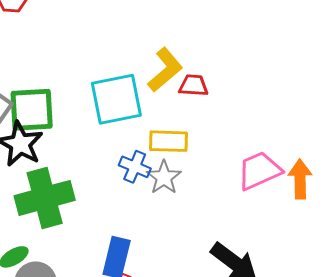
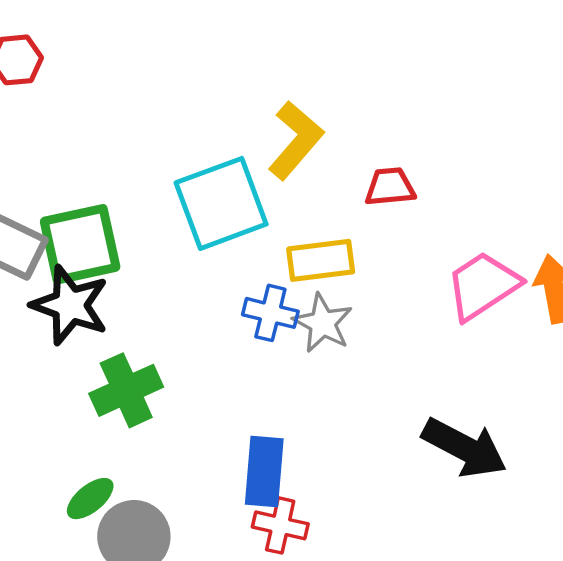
red trapezoid: (193, 85) -> (390, 187), moved
green cross: (45, 198) -> (126, 390), size x0.7

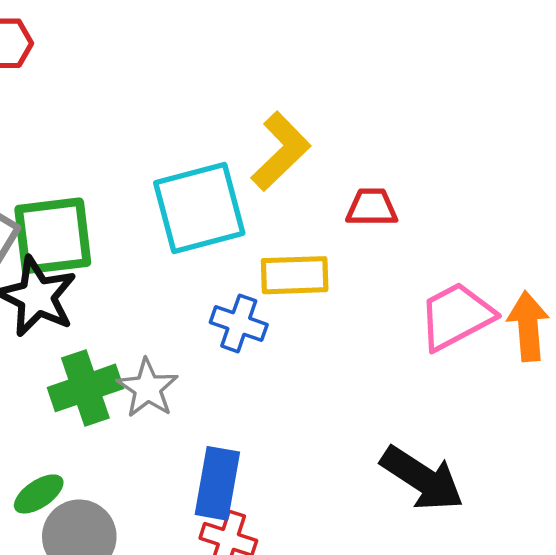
gray star: (323, 323) -> (148, 388), moved

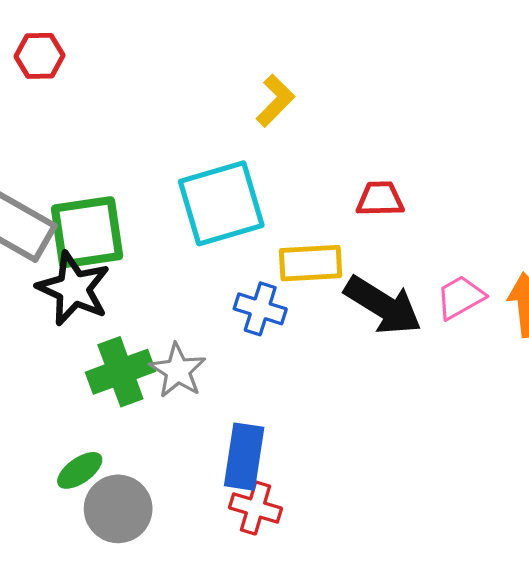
yellow L-shape: (281, 151) -> (275, 101), moved, size x0.7
pink trapezoid: (456, 316) -> (460, 297), size x0.7
black arrow: (422, 478) -> (383, 305), moved

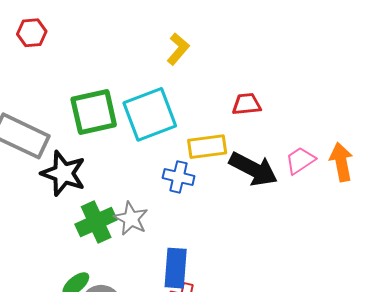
green square: (87, 232) -> (94, 112), moved

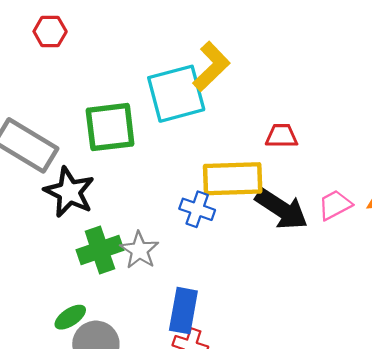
yellow L-shape: (178, 49) -> (211, 66), size x1.4
cyan square: (150, 114) -> (176, 94), moved
yellow rectangle: (207, 147) -> (233, 179), size x1.4

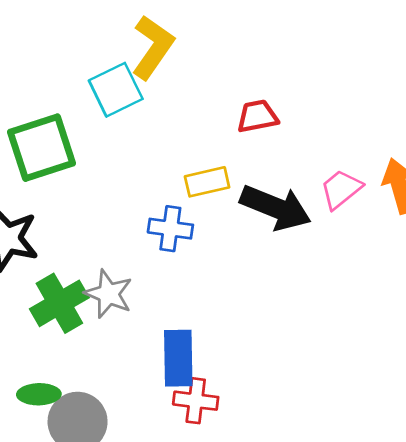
cyan square: (176, 94) -> (116, 90), size x0.7
yellow rectangle: (233, 179) -> (207, 182), size x0.6
green ellipse: (70, 317) -> (39, 394), turned 44

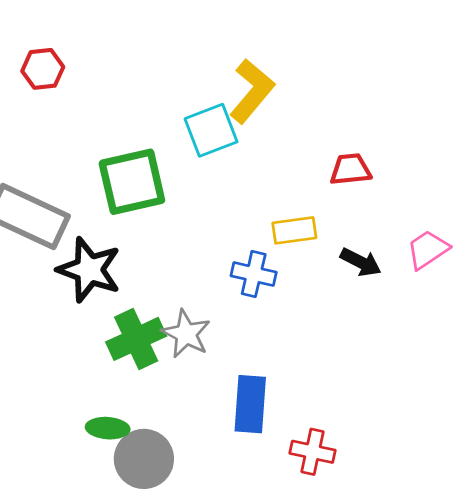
black arrow: (276, 208) -> (361, 262), size x0.6
red cross: (196, 401) -> (313, 452), moved

